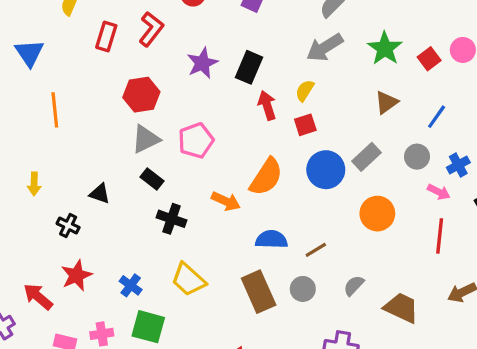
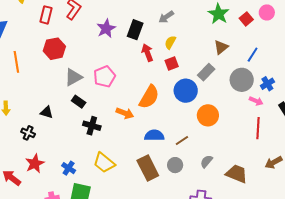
gray arrow: (325, 47) -> (166, 17), moved, size x0.7
red hexagon: (141, 95) -> (54, 49), moved
gray rectangle: (366, 157) -> (206, 72), moved
gray circle: (417, 157) -> (242, 80), size x1.5
orange circle: (377, 214) -> (208, 115), moved

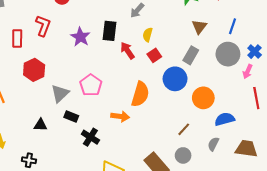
pink arrow: (256, 101) -> (248, 71), turned 104
black triangle: (47, 112) -> (40, 125), moved
black cross: (92, 126) -> (90, 137), turned 30
blue semicircle: (154, 135) -> (225, 119), moved

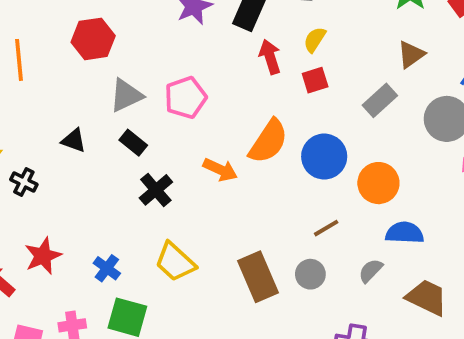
blue circle: (175, 79) -> (324, 157), moved
black cross: (29, 160) -> (24, 182), moved

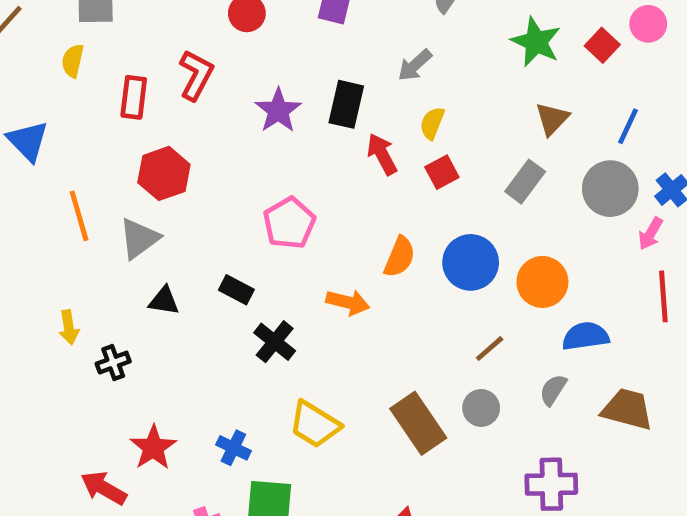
gray triangle: (126, 95) -> (139, 239), moved
orange semicircle: (268, 141) -> (400, 257), size x0.7
black cross: (24, 182) -> (113, 363), turned -36

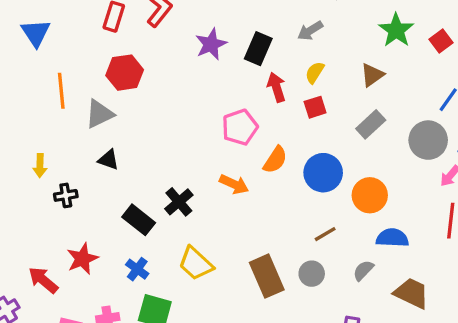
brown triangle: (552, 119) -> (372, 75), moved
pink pentagon: (289, 223) -> (240, 127), moved
black rectangle: (236, 290) -> (139, 220), moved, size x1.4

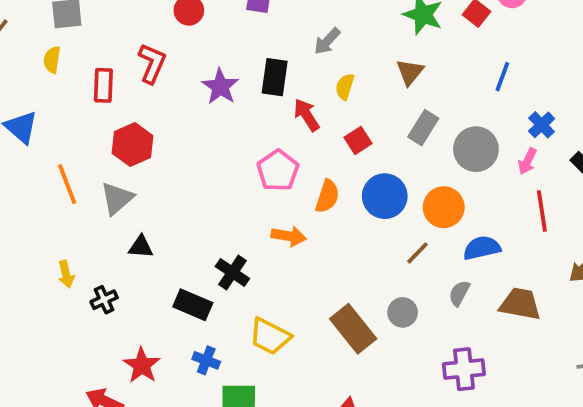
red square: (315, 107) -> (358, 140), moved
gray circle: (428, 140) -> (476, 149), moved
brown line: (325, 234) -> (417, 253), moved

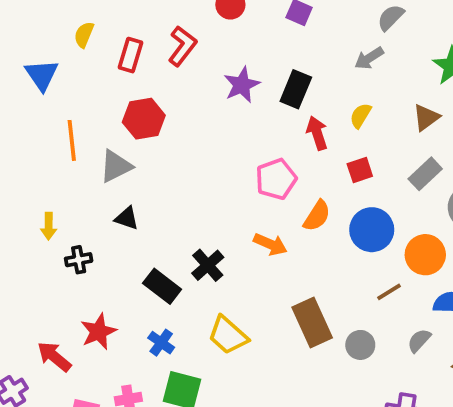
gray arrow: (327, 41) -> (369, 58), moved
yellow semicircle: (52, 60) -> (84, 35), moved
brown rectangle: (353, 329) -> (312, 322), moved

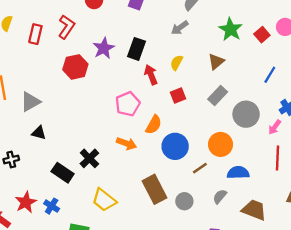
red hexagon: (144, 119) -> (75, 67), moved
blue circle: (372, 230) -> (175, 146), moved
blue cross: (161, 343) -> (52, 206), moved

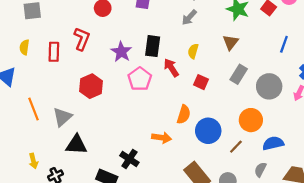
red hexagon: (75, 67) -> (91, 86), moved
red square: (178, 96) -> (201, 82), turned -32
pink pentagon: (128, 104) -> (140, 79), moved
black triangle: (39, 133) -> (76, 145), size x1.5

